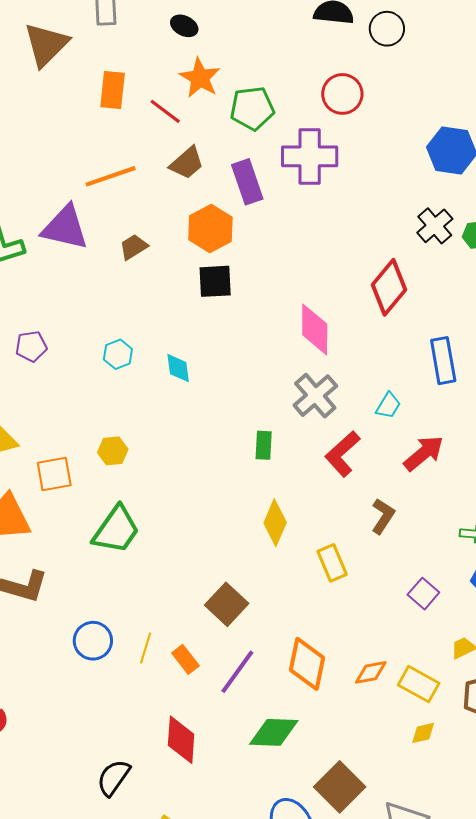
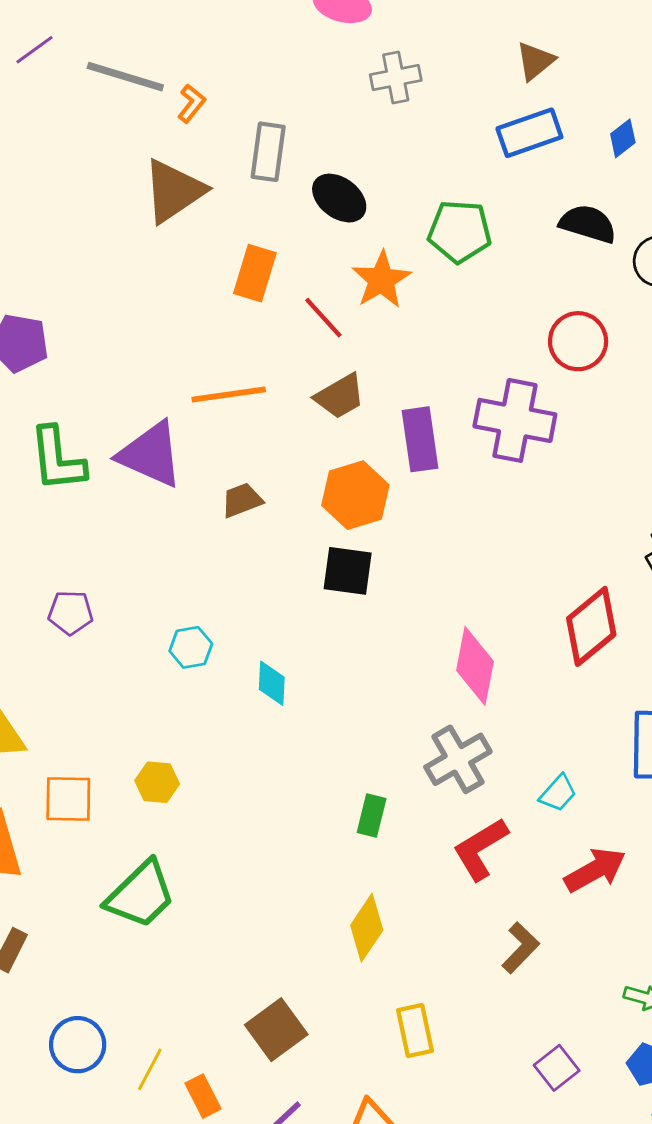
black ellipse: (184, 26) -> (339, 198), moved, size x1.4
green pentagon: (252, 108) -> (460, 231), moved
yellow rectangle: (332, 563) -> (415, 1031), moved

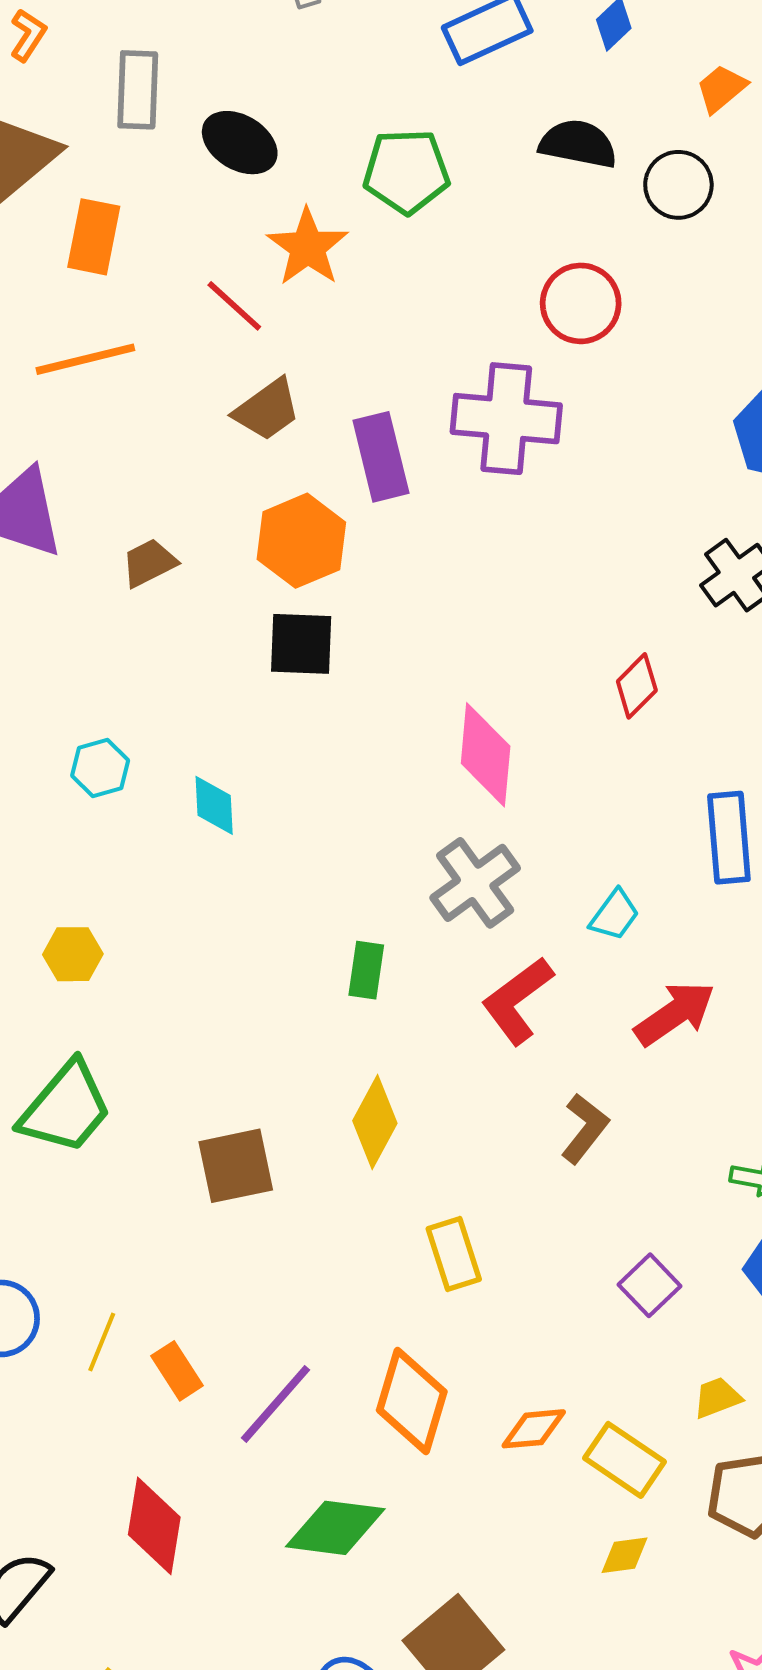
orange rectangle: (255, 273) -> (94, 237), moved
orange line: (229, 394) -> (85, 359), moved
red diamond: (591, 626) -> (637, 686), size x0.6
brown square: (276, 1030) -> (236, 1166), moved, turned 30

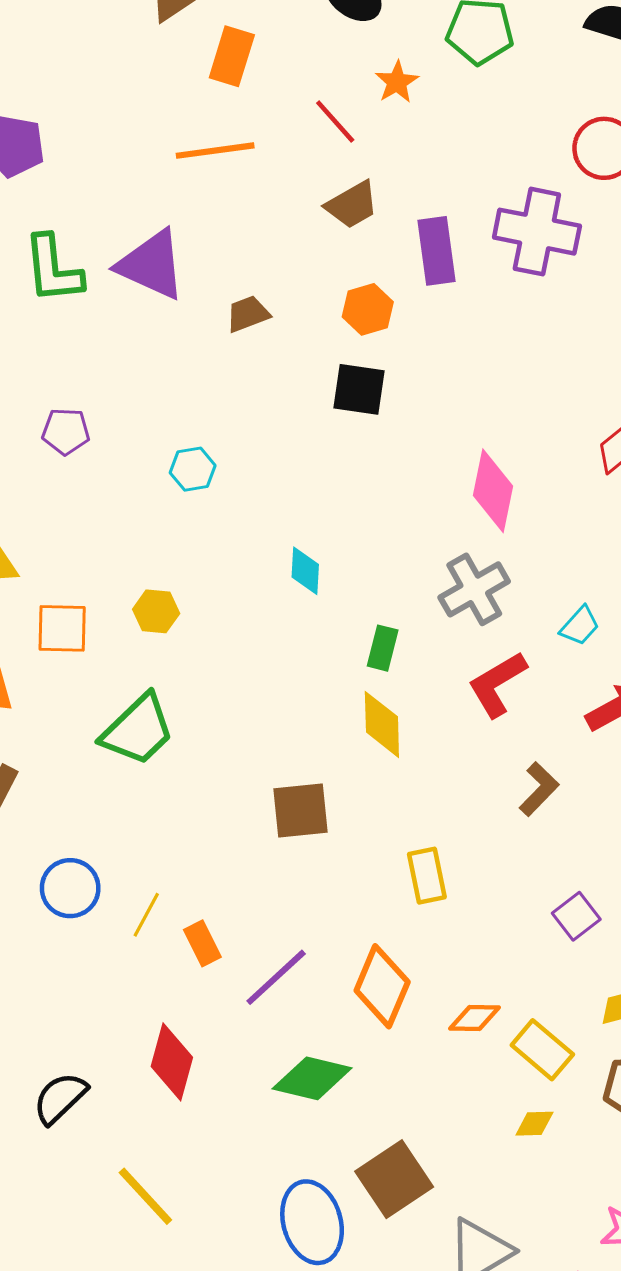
orange star: (308, 247) -> (397, 82), size x0.7
orange hexagon: (301, 541) -> (368, 309), size x0.7
cyan diamond: (214, 805) -> (305, 571), moved
yellow diamond: (375, 1122) -> (382, 724), moved, turned -36
brown square: (236, 1166) -> (300, 810), moved

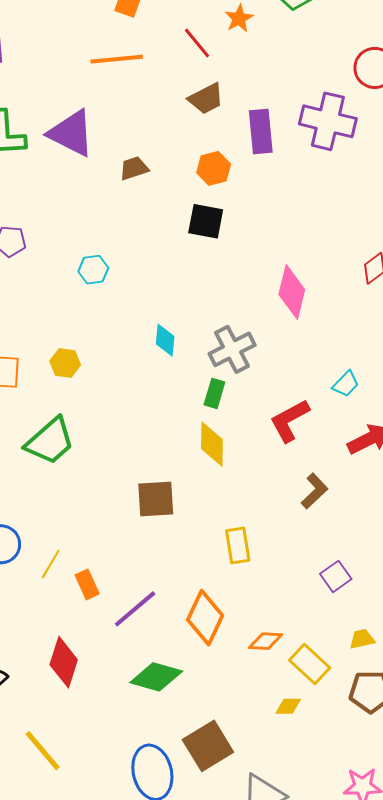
gray cross: (474, 589) -> (232, 349), moved
yellow diamond: (534, 1124) -> (288, 706), moved

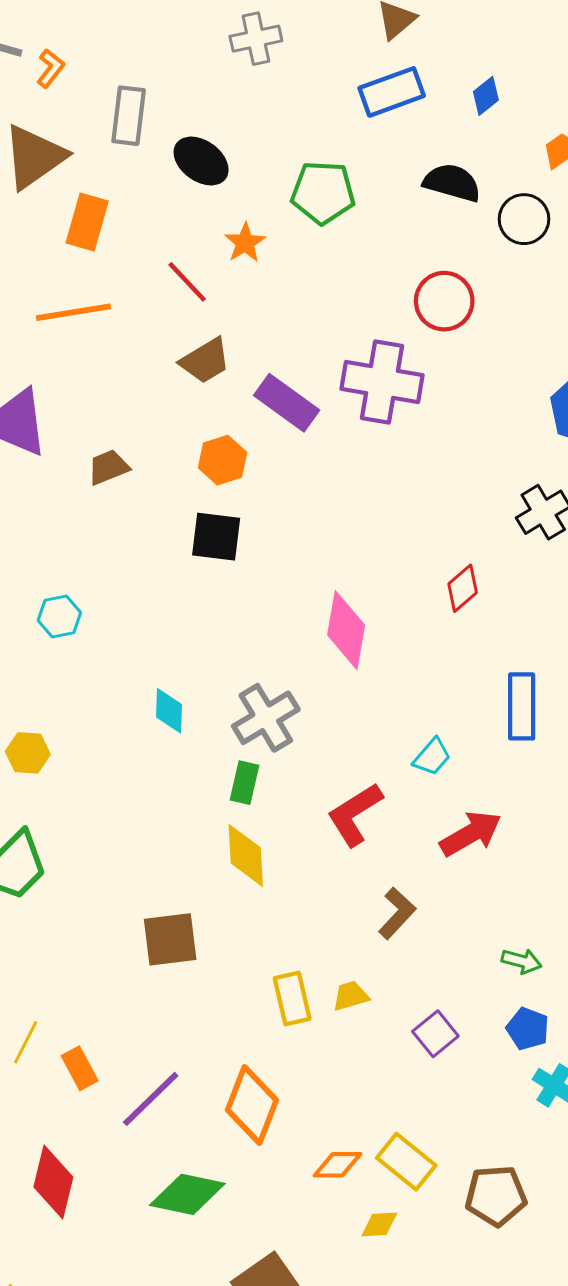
purple rectangle: (261, 131) -> (287, 403), turned -45
yellow trapezoid: (362, 639) -> (351, 996), moved
orange diamond: (265, 641) -> (337, 1165), moved

